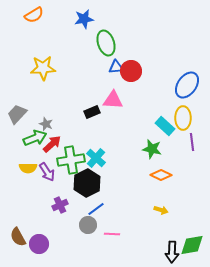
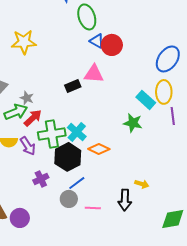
blue triangle: (116, 67) -> (97, 41), turned 35
orange diamond: (161, 175) -> (99, 149), moved
black arrow: (172, 252) -> (125, 200), moved

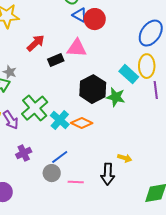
red arrow: (33, 118) -> (36, 43), moved
cyan cross: (77, 132) -> (60, 120), moved
green cross: (52, 134) -> (35, 108), turned -32
black hexagon: (68, 157) -> (93, 89), moved

